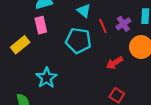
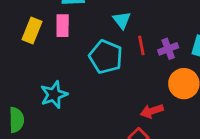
yellow rectangle: (20, 45) -> (32, 30), moved, turned -42
red arrow: (114, 63) -> (152, 111), moved

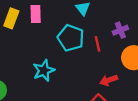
red line: (141, 45) -> (97, 44), moved
cyan star: (54, 95) -> (44, 70), moved

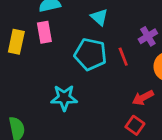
cyan star: (44, 70) -> (64, 98), turned 30

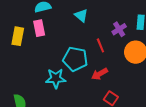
cyan pentagon: (90, 54) -> (75, 59), moved
red arrow: (143, 98) -> (100, 74), moved

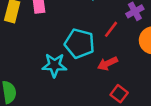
red line: (100, 45) -> (111, 29), turned 56

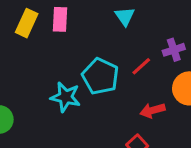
red arrow: (107, 63) -> (152, 110), moved

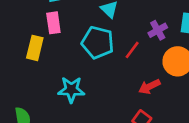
yellow rectangle: (27, 23) -> (35, 48), moved
cyan pentagon: (100, 76) -> (98, 42), moved

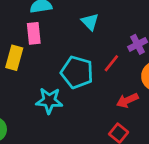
cyan pentagon: (98, 42) -> (77, 72), moved

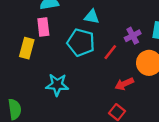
cyan triangle: (90, 22) -> (92, 17), turned -35
cyan pentagon: (77, 72) -> (81, 42), moved

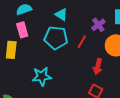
cyan triangle: (92, 17) -> (61, 15), turned 32
red arrow: (124, 84) -> (98, 67), turned -42

